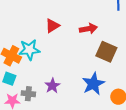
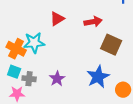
gray cross: (28, 94) -> (29, 79), moved

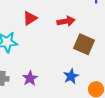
blue star: (98, 77) -> (71, 76), size x0.7

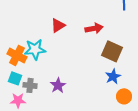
blue star: (71, 76) -> (113, 76), moved

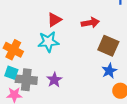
cyan star: (35, 49) -> (48, 42), moved
gray cross: (30, 85) -> (26, 80), size x1.5

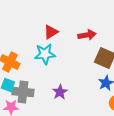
purple star: (54, 80) -> (60, 92), moved

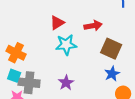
cyan star: (45, 54) -> (66, 45), moved

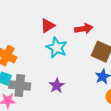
cyan star: (66, 45) -> (57, 48), turned 30

